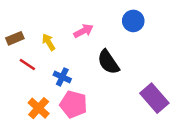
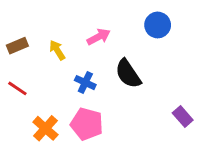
red line: (27, 65) -> (17, 88), moved
blue cross: (62, 77) -> (85, 83), moved
purple rectangle: (154, 98) -> (183, 117), size x0.6

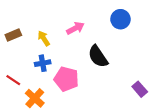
blue cross: (85, 83) -> (43, 63), moved, turned -35
red line: (17, 88) -> (13, 80), moved
pink pentagon: (87, 124) -> (66, 79), moved

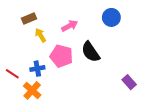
brown rectangle: (13, 35) -> (29, 18), moved
blue cross: (43, 63) -> (37, 69), moved
pink pentagon: (66, 79) -> (61, 56), moved

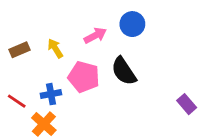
blue circle: (111, 17) -> (132, 24), moved
brown rectangle: (29, 18) -> (20, 50), moved
purple rectangle: (129, 82) -> (187, 104), moved

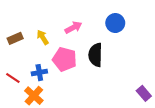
blue circle: (132, 24) -> (115, 23), moved
black semicircle: (124, 71) -> (95, 55), turned 35
purple rectangle: (187, 104) -> (144, 93), moved

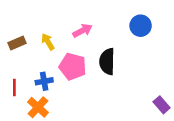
blue circle: (115, 23) -> (141, 26), moved
red line: (13, 78) -> (14, 87), turned 56

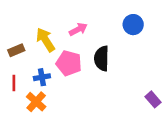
yellow arrow: (48, 42) -> (45, 40), size x1.5
brown rectangle: (17, 43) -> (16, 50), moved

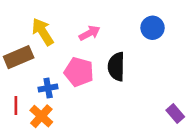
yellow arrow: (45, 40) -> (43, 32), moved
brown rectangle: (16, 50) -> (19, 57), size x1.5
red line: (14, 83) -> (16, 105), moved

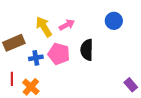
yellow arrow: (43, 32) -> (44, 27), moved
blue cross: (48, 88) -> (36, 58), moved

